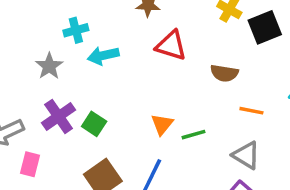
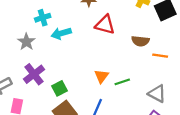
orange line: (251, 111) -> (160, 56), moved
green square: (94, 124) -> (60, 88), moved, turned 32

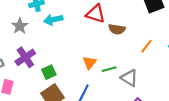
brown semicircle: (140, 41) -> (117, 29), moved
orange line: (160, 56) -> (147, 46), turned -64
gray triangle: (157, 94) -> (129, 78), moved

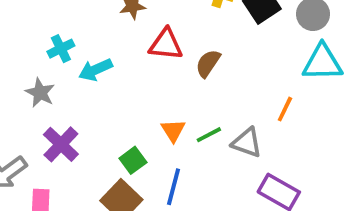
brown semicircle: (117, 29) -> (208, 63), turned 126
orange line: (147, 46) -> (285, 109), moved
green square: (49, 72) -> (133, 160), moved

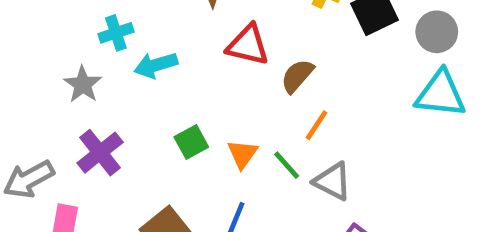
orange line: (285, 109) -> (316, 125), moved
green line: (209, 135) -> (287, 165), turned 68
green square: (133, 160) -> (191, 142), moved

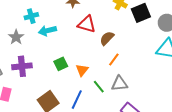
purple cross: (100, 153) -> (22, 66), turned 30
green line: (287, 165) -> (99, 87), moved
gray triangle: (333, 181) -> (119, 84), turned -36

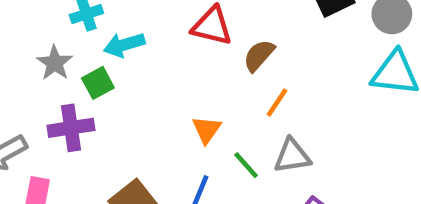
green square: (61, 64) -> (98, 83), moved

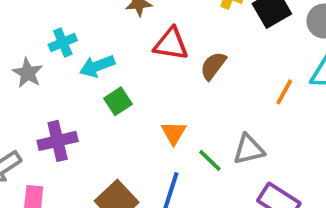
gray star: (55, 63) -> (28, 73), moved
green square: (98, 83) -> (118, 101), moved
orange line: (277, 102) -> (284, 92), moved

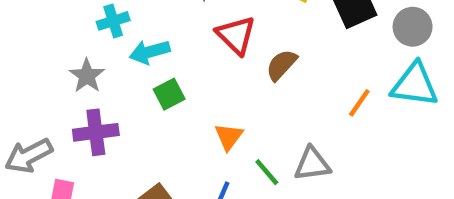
red triangle: (171, 44) -> (236, 35), turned 30
gray star: (28, 73) -> (87, 76), moved

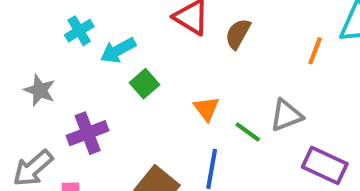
gray star: (87, 76) -> (40, 90), moved

